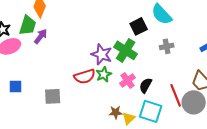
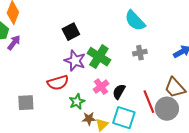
black square: (139, 26) -> (71, 32), moved
green star: (104, 74) -> (77, 102), moved

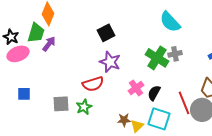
green cross: (99, 57) -> (157, 58), moved
green star: (77, 102) -> (84, 107), moved

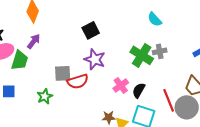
cyan semicircle: (170, 22) -> (155, 19), size x0.7
green trapezoid: (36, 33) -> (20, 60), moved
gray square: (61, 104) -> (63, 73), moved
green star: (84, 107) -> (45, 96), moved

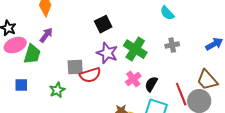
green cross: (142, 55) -> (135, 49), moved

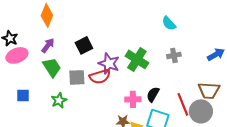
black square: (103, 24) -> (84, 45), moved
green trapezoid: (32, 54) -> (52, 67), moved, turned -50
red semicircle: (90, 75) -> (100, 76), moved
pink cross: (133, 79) -> (133, 99), moved, turned 35
brown trapezoid: (207, 80) -> (209, 90), turned -45

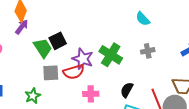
purple arrow: (48, 45) -> (22, 27), moved
green trapezoid: (52, 67) -> (43, 48), moved
pink cross: (133, 99) -> (91, 94), moved

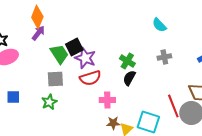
green cross: (111, 55) -> (127, 61), size x0.7
purple star: (83, 59) -> (85, 58), moved
gray square: (51, 73) -> (55, 79), moved
black semicircle: (127, 90) -> (129, 78), moved

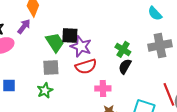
purple arrow: (38, 33) -> (24, 26), moved
black square: (74, 47) -> (70, 35), turned 30
gray cross: (164, 57) -> (160, 45), size x1.6

